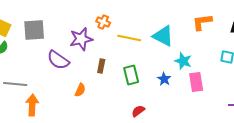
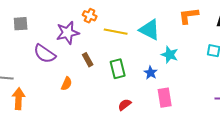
gray square: (34, 30) -> (21, 24), size x0.7
brown rectangle: (101, 66) -> (88, 60), turned -40
pink rectangle: (196, 82) -> (165, 98), moved

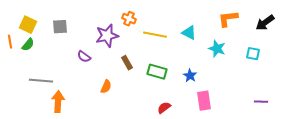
cyan triangle: (150, 30) -> (189, 33), size x0.7
purple semicircle: (45, 54) -> (84, 57), size x0.6
cyan star: (170, 55) -> (217, 49), moved
green rectangle: (118, 69) -> (157, 72), turned -60

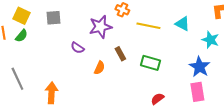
blue star: (190, 76) -> (199, 67), moved, size x1.5
gray line: (41, 81) -> (17, 79), moved, turned 60
orange semicircle: (106, 87) -> (99, 68), moved

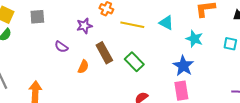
purple star: (100, 27) -> (84, 26), size x0.7
brown rectangle: (120, 54) -> (104, 53), size x1.5
green rectangle: (150, 63) -> (134, 62), turned 30

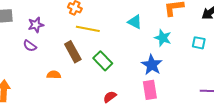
yellow line: (132, 25) -> (88, 29), moved
purple star: (84, 26) -> (36, 25), moved
orange semicircle: (83, 67) -> (54, 75), moved, turned -112

